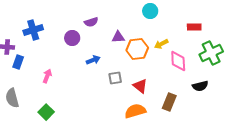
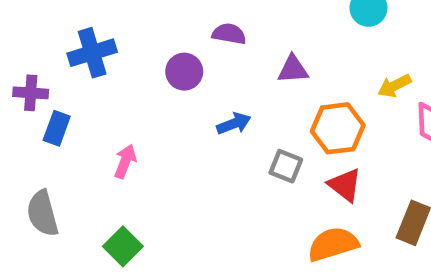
purple semicircle: (91, 22) -> (229, 34), turned -152
orange hexagon: (137, 49) -> (338, 128), moved
gray square: (115, 78) -> (286, 166), turned 32

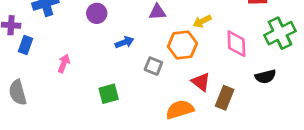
yellow arrow: (394, 86) -> (202, 21), moved
red triangle: (345, 185) -> (201, 82), moved
green square: (123, 246) -> (109, 94), moved, turned 30

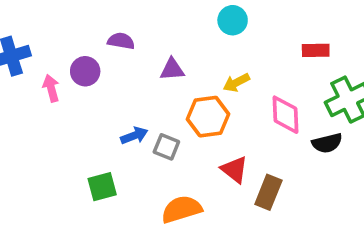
blue arrow: (124, 42) -> (134, 136), moved
pink arrow: (64, 63) -> (51, 88), moved, turned -36
black semicircle: (265, 77) -> (327, 143), moved
orange semicircle: (180, 110) -> (182, 209), moved

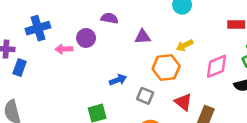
pink arrow: (51, 88) -> (64, 49), turned -77
pink diamond: (286, 115) -> (217, 66), turned 70
gray square: (166, 147) -> (145, 96), moved

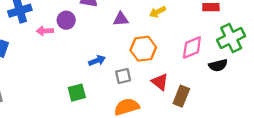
yellow arrow: (185, 45) -> (158, 12), moved
gray square: (145, 96) -> (123, 76), turned -35

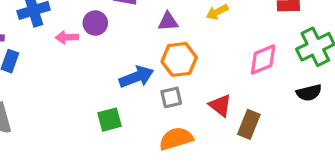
orange hexagon: (143, 49) -> (179, 59), moved
blue arrow: (97, 61) -> (136, 77), size x1.5
black semicircle: (218, 65) -> (309, 93), moved

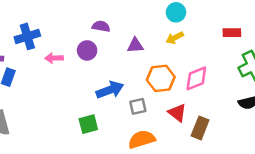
purple circle: (95, 23) -> (87, 50), moved
orange hexagon: (179, 59) -> (161, 78), moved
pink diamond: (263, 59) -> (196, 78), moved

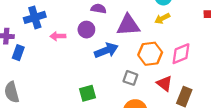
purple triangle: (135, 45) -> (128, 25), size x1.6
blue arrow: (110, 90) -> (106, 50), moved
gray square: (138, 106) -> (130, 78), turned 32

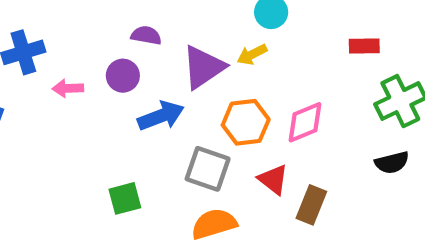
yellow arrow: (162, 19) -> (252, 54), moved
purple triangle: (128, 25) -> (203, 67), turned -30
gray square: (130, 78) -> (208, 169), size x1.5

